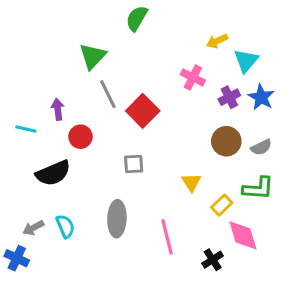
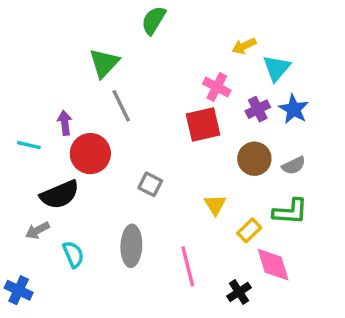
red square: (143, 111) -> (203, 125), moved, turned 32
red circle: (80, 137) -> (90, 154), size x1.5
gray square: (134, 164) -> (150, 184), turned 30
gray arrow: (33, 228) -> (37, 230), moved

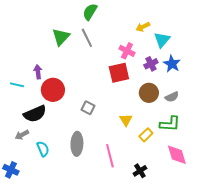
gray line: (121, 106) -> (87, 38), moved
pink diamond: (273, 265) -> (177, 155), moved

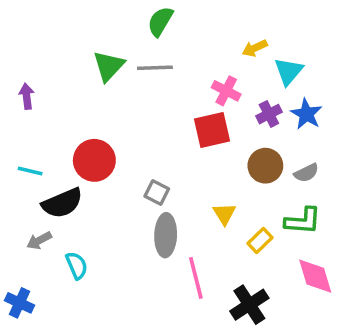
gray line: (87, 38) -> (155, 68), turned -66
purple arrow: (38, 72) -> (27, 96), moved
cyan line: (17, 85) -> (30, 171), moved
gray ellipse: (77, 144) -> (166, 235), moved
black cross: (140, 171) -> (249, 305), size x1.5

